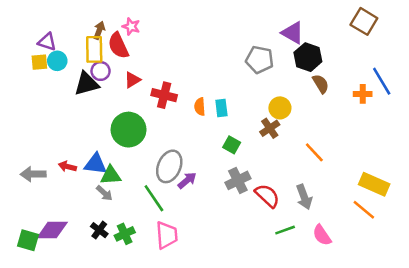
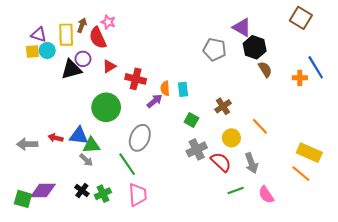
yellow rectangle: (94, 49) -> (66, 35), moved
yellow circle: (280, 108) -> (231, 138), moved
purple arrow: (187, 180) -> (155, 101), moved

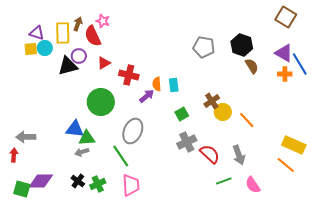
purple triangle: (242, 27) -> (284, 53), moved
green square: (191, 120) -> (182, 114), turned 32
red arrow: (56, 138) -> (14, 155), moved, turned 80
yellow circle: (231, 138) -> (223, 112), moved
gray arrow: (86, 160) -> (82, 152), turned 120

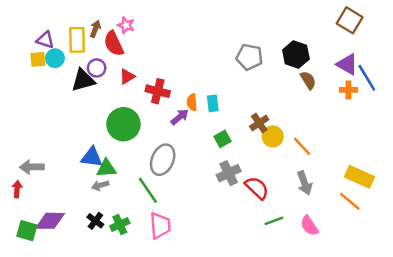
gray arrow: (239, 155) -> (304, 183), moved

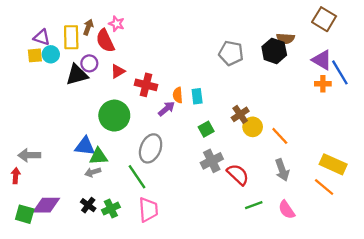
brown semicircle: (308, 80) -> (286, 38), moved, turned 126

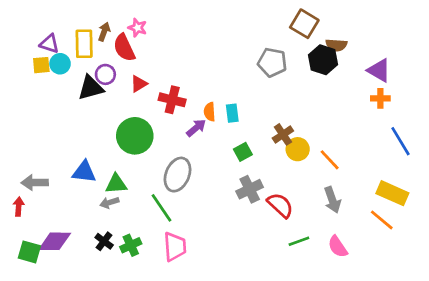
brown square: (324, 19) -> (304, 24), moved
blue line: (340, 72) -> (400, 141), moved
blue triangle: (85, 146) -> (84, 172), moved

